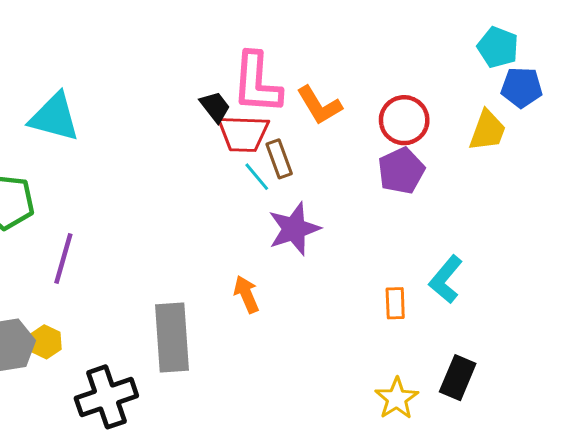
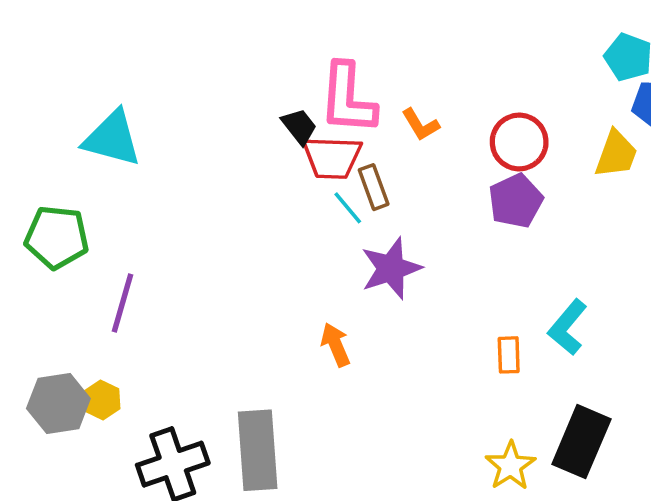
orange L-shape: (319, 105) -> (420, 125), size x0.7
gray rectangle: (172, 337) -> (258, 450), moved
black rectangle: (458, 378) -> (581, 442), size x1.4

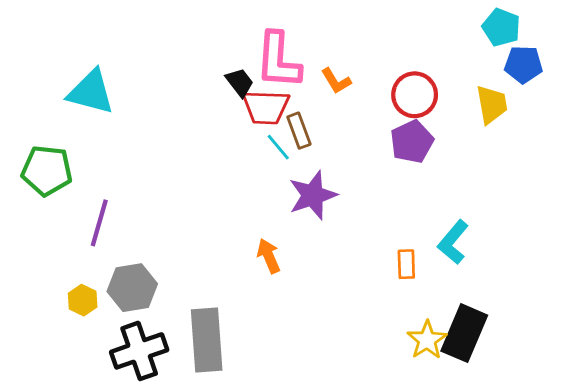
yellow trapezoid: (616, 154) -> (492, 104), turned -30
gray hexagon: (58, 403) -> (132, 288), moved
yellow star: (510, 466) -> (427, 340), moved

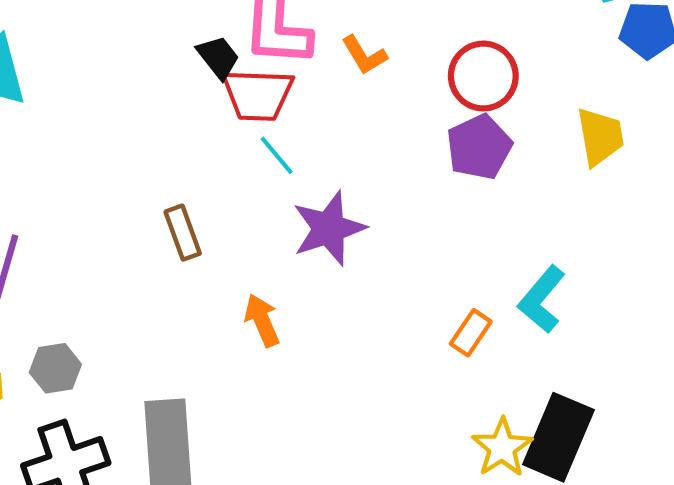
yellow trapezoid: (492, 104) -> (600, 137), moved
brown rectangle: (299, 131) -> (183, 233), moved
orange rectangle: (406, 264) -> (471, 333), turned 36
gray hexagon: (132, 288) -> (55, 368), size x0.7

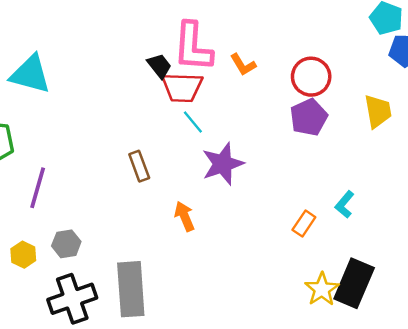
cyan L-shape: (542, 299) -> (345, 204), size x0.7

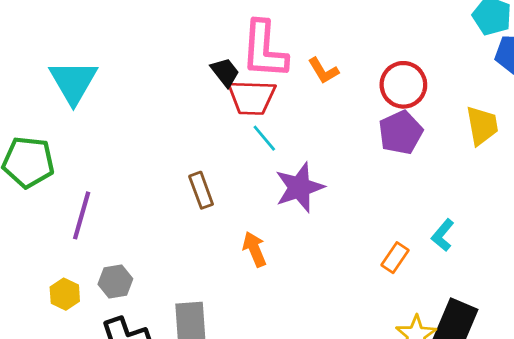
cyan triangle: (30, 74) -> (73, 82), turned 45

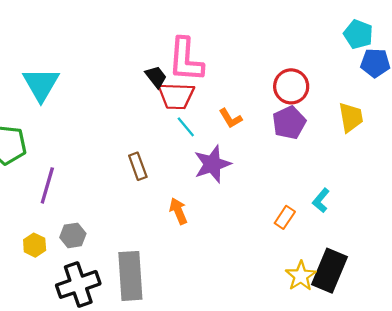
orange L-shape: (323, 71) -> (230, 118), moved

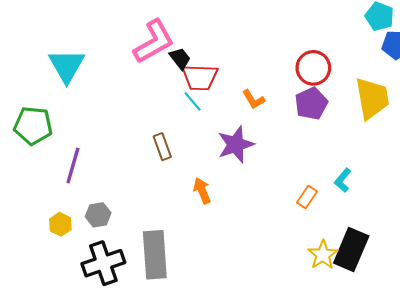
pink L-shape: (186, 60) -> (154, 42), moved, turned -123
yellow trapezoid: (351, 117) -> (372, 98), size x1.4
cyan line: (186, 127) -> (193, 101), moved

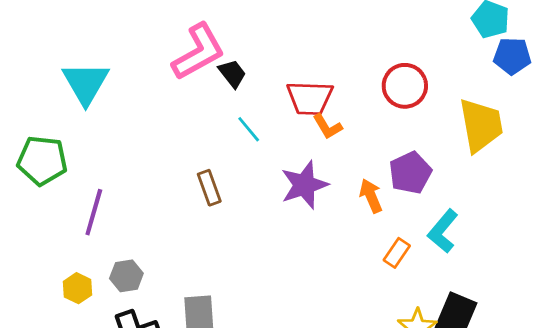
red trapezoid: (200, 77) -> (310, 98), moved
purple pentagon: (311, 104) -> (410, 173), moved
cyan L-shape: (343, 180) -> (443, 231), size x1.4
orange arrow: (202, 191) -> (371, 196), moved

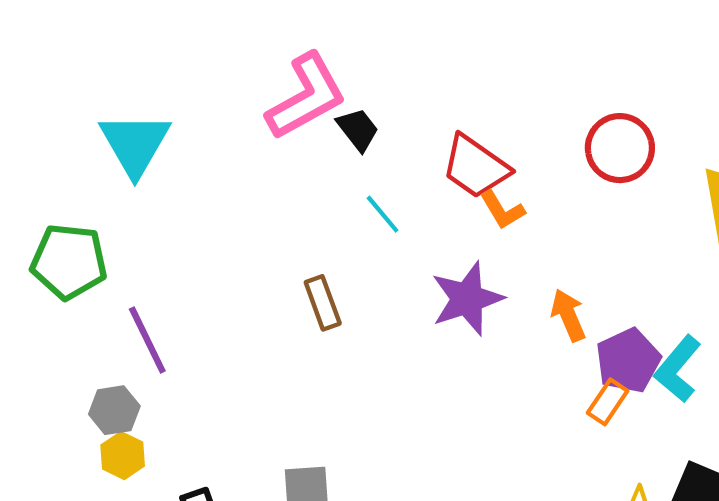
red trapezoid: (310, 98) -> (475, 167), turned 33
purple pentagon: (410, 173) -> (628, 361), moved
purple line: (94, 212) -> (147, 340), turned -42
gray hexagon: (126, 276) -> (114, 410), moved

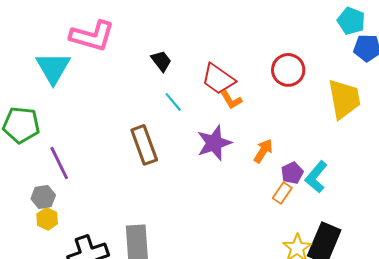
pink L-shape: (306, 96) -> (92, 36), moved, turned 45
brown rectangle: (323, 303) -> (144, 145), size x1.5
orange arrow: (568, 315) -> (263, 151), turned 55
purple pentagon: (628, 361) -> (292, 173), size x0.7

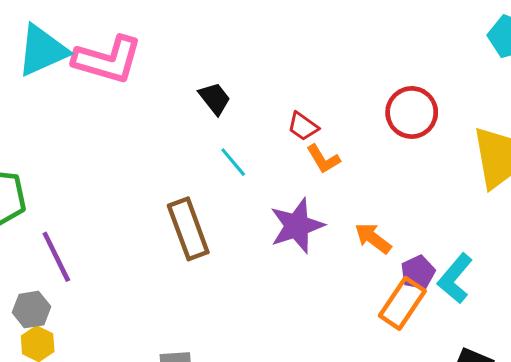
cyan triangle: (53, 68) -> (42, 50), moved, turned 36
red trapezoid: (218, 79) -> (303, 126), size x0.6
orange arrow: (263, 151) -> (373, 238), turned -85
orange rectangle: (282, 193) -> (402, 303), size x1.5

